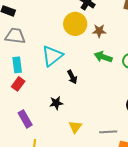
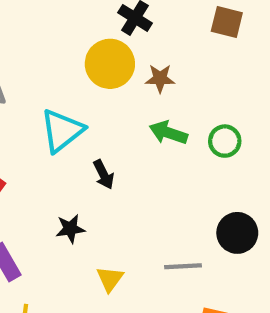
gray line: (108, 132) -> (183, 266), moved

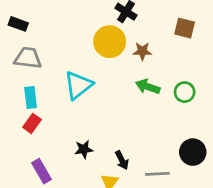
brown square: (227, 22) -> (185, 28), moved
black arrow: (104, 174) -> (122, 160), moved

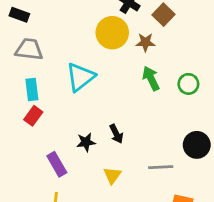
brown square: (185, 28) -> (163, 15), moved, turned 30
green arrow: (148, 87) -> (151, 78), turned 45
black arrow: (122, 160) -> (116, 134), moved
purple rectangle: (41, 171) -> (57, 164), moved

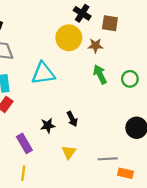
brown square: (163, 15) -> (110, 23), turned -35
cyan triangle: (80, 77) -> (43, 73), turned 30
gray line: (161, 167) -> (108, 159), moved

